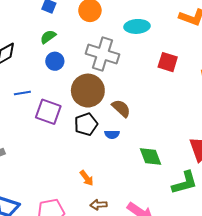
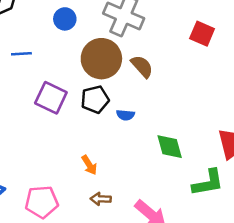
brown semicircle: (121, 108) -> (142, 66), moved
purple square: (48, 112) -> (51, 98), moved

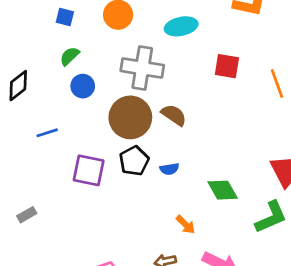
orange arrow: (89, 165) -> (186, 225), moved

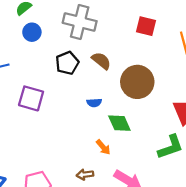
brown circle: (130, 117) -> (137, 82), moved
black pentagon: (134, 161) -> (67, 63), moved
green diamond: (223, 190) -> (119, 123), moved

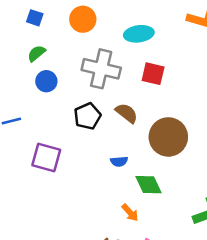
red square: (146, 26) -> (153, 74), moved

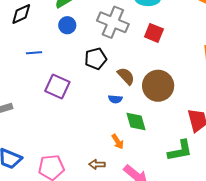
brown semicircle: (127, 113) -> (126, 76), moved

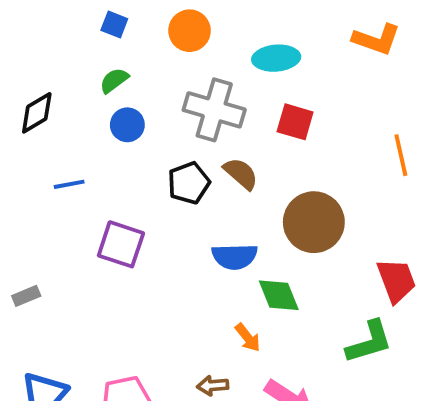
brown semicircle: (126, 76) -> (241, 174), moved
blue semicircle: (115, 99) -> (235, 256), size x1.6

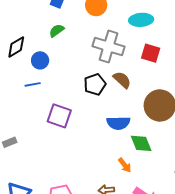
blue circle: (127, 125) -> (40, 60), moved

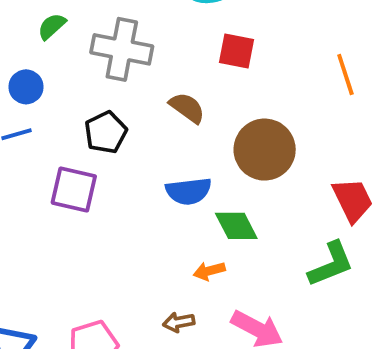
gray cross: (109, 46) -> (122, 49), moved
black pentagon: (95, 84) -> (106, 132), moved
orange arrow: (125, 165) -> (209, 271), turned 119

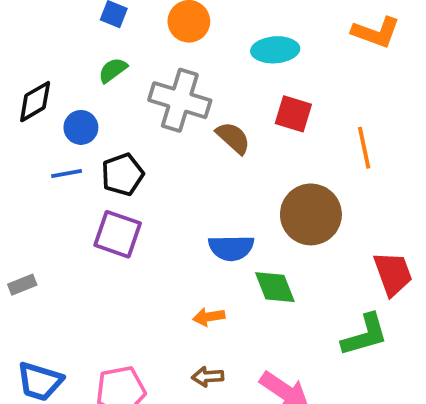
orange line: (345, 74) -> (364, 148), moved
brown semicircle: (187, 108) -> (233, 138), moved
black pentagon: (106, 132) -> (123, 174), moved
orange arrow: (209, 271) -> (209, 317), moved

